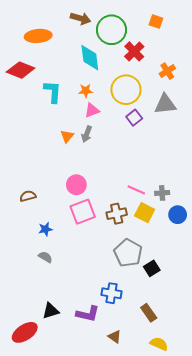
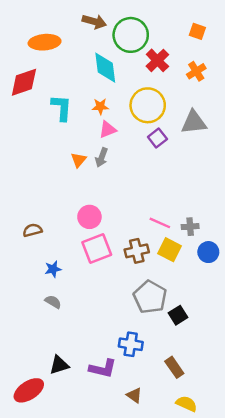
orange square: (156, 22) -> (197, 31), moved
red diamond: (21, 70) -> (24, 82), turned -40
orange cross: (167, 71) -> (196, 71), moved

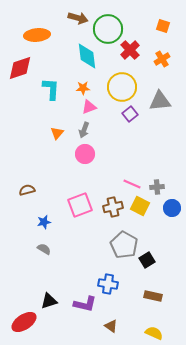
orange triangle: (79, 160) -> (57, 133), moved
pink circle: (89, 217) -> (85, 154), moved
brown rectangle: (174, 367) -> (153, 296), moved, turned -42

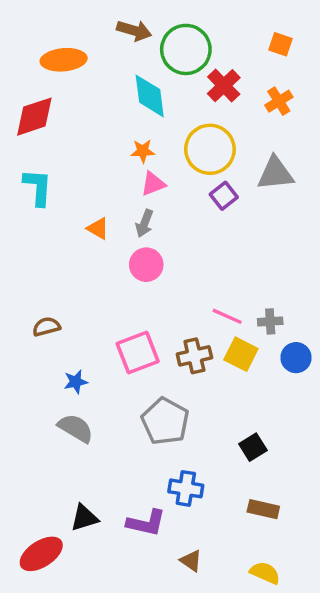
cyan L-shape: (51, 89) -> (38, 187), moved
orange triangle: (57, 133) -> (98, 228), turned -40
gray pentagon: (124, 245) -> (165, 421), moved
gray semicircle: (44, 249) -> (76, 428), size x1.5

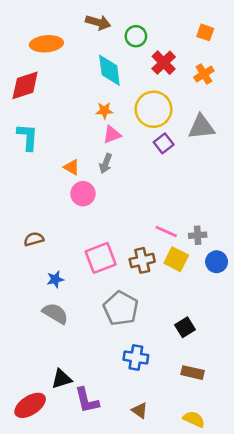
green circle: (186, 49) -> (136, 36), size x0.6
pink circle: (146, 265) -> (83, 194), moved
purple L-shape: (146, 523) -> (87, 400), moved, turned 64

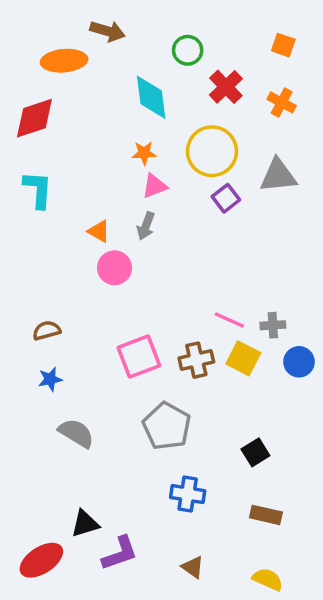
brown arrow: (98, 22) -> (108, 31), moved
orange cross: (204, 74) -> (282, 102), turned -30
blue star: (55, 279) -> (50, 379), moved
purple L-shape: (87, 400) -> (120, 553), turned -96

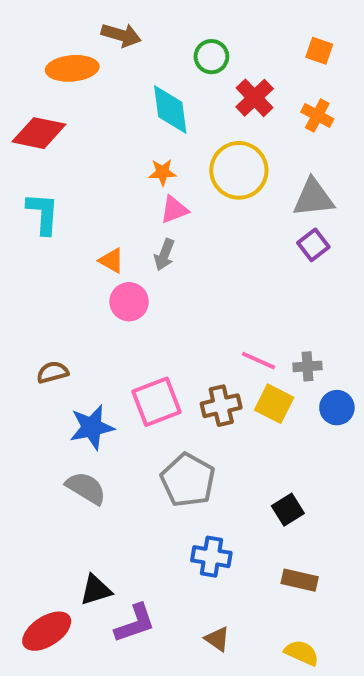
red diamond: (34, 118) -> (39, 133), turned 30
purple square: (226, 198) -> (313, 245), moved
blue star: (50, 379) -> (92, 427), moved, size x1.6

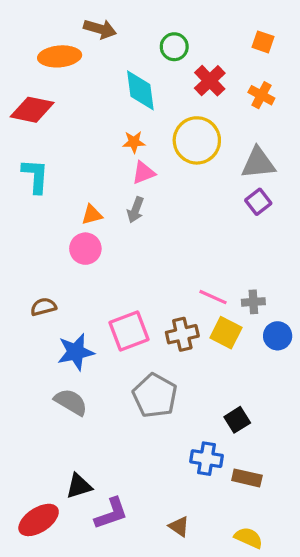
orange triangle: (111, 261) -> (92, 215), turned -45
pink circle: (129, 302) -> (85, 249), moved
blue cross: (211, 557) -> (207, 459), moved

